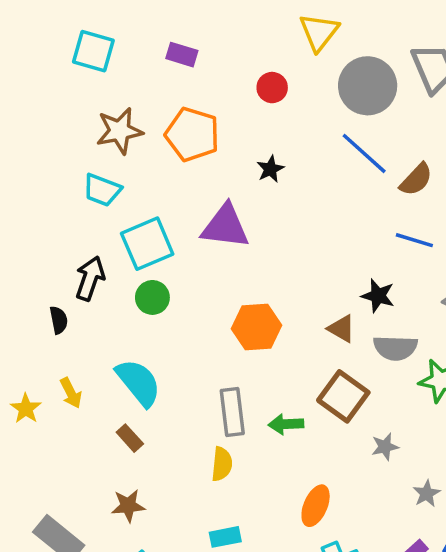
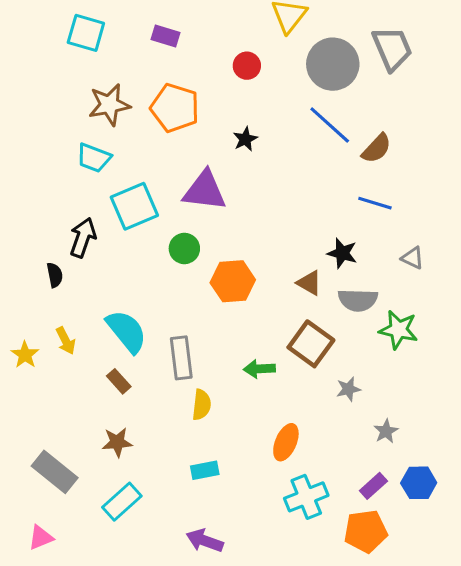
green circle: (152, 297) -> (184, 248), moved
gray rectangle: (232, 412) -> (181, 358), moved

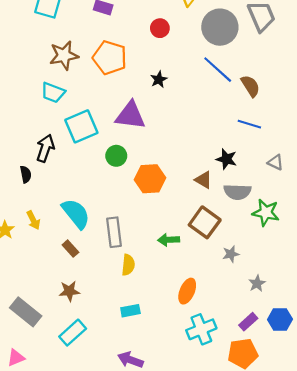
brown semicircle: (377, 148) -> (250, 86), turned -75

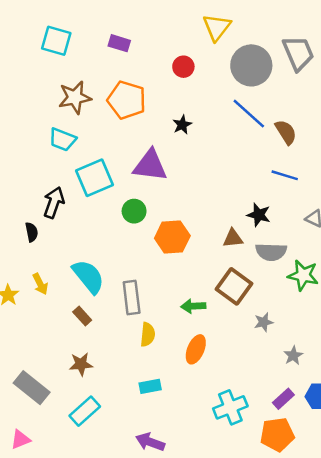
brown triangle: (204, 180) -> (233, 238), turned -36
orange ellipse: (187, 291) -> (196, 349), moved

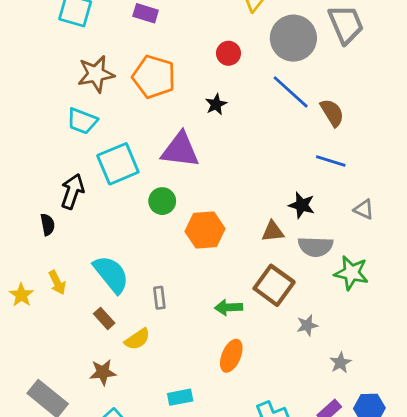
red circle: (183, 67) -> (228, 53), moved
gray rectangle: (132, 298) -> (159, 298), size x0.6
yellow semicircle: (148, 335) -> (137, 339), moved, turned 50

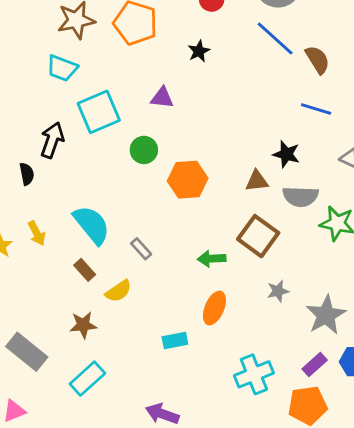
purple triangle: (180, 150) -> (162, 98), size x0.6
gray rectangle: (159, 298) -> (141, 249), turned -35
gray star: (307, 325) -> (278, 291), moved
gray star: (340, 363) -> (326, 315), size x1.8
cyan rectangle: (180, 397) -> (175, 340), moved

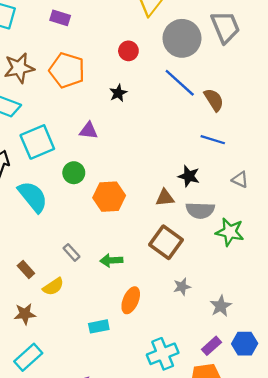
cyan semicircle: (92, 225) -> (33, 197), moved
green arrow: (212, 259) -> (111, 260), moved
gray star: (326, 315) -> (221, 306), size x0.7

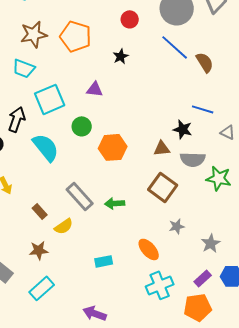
blue line: (213, 140) -> (203, 109), moved
gray rectangle: (72, 252) -> (80, 196), size x1.8
orange ellipse: (131, 300) -> (149, 249), moved, turned -65

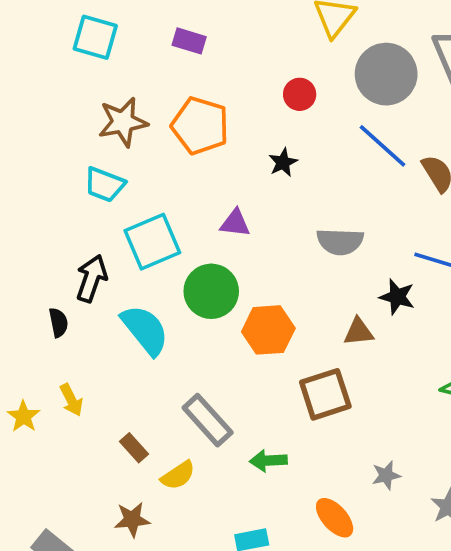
green circle: (82, 126) -> (211, 291), size x1.5
gray semicircle: (193, 159) -> (340, 242), moved
brown square: (163, 187) -> (325, 394), moved, turned 36
green arrow: (115, 203) -> (268, 461), moved

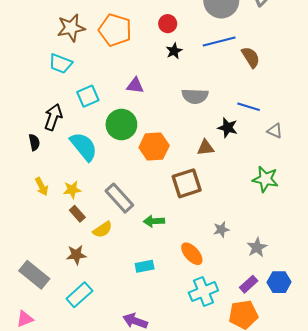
red circle: (300, 94) -> (168, 24), moved
blue line: (382, 146) -> (219, 42), turned -56
black star: (283, 162) -> (174, 51), moved
cyan square: (152, 242) -> (88, 96), size x0.7
yellow star: (23, 416) -> (72, 190), moved, turned 30

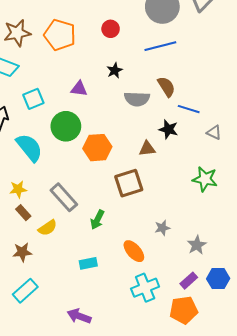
black star: (174, 51) -> (115, 70), moved
brown semicircle: (251, 57) -> (166, 87), moved
green arrow: (154, 221) -> (97, 220), turned -60

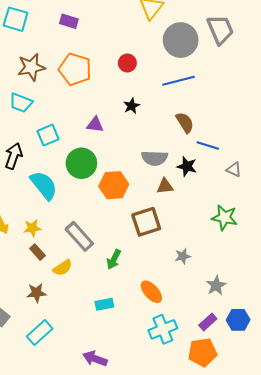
gray semicircle: (137, 99) -> (155, 158), moved
gray star: (162, 228) -> (183, 256), moved

